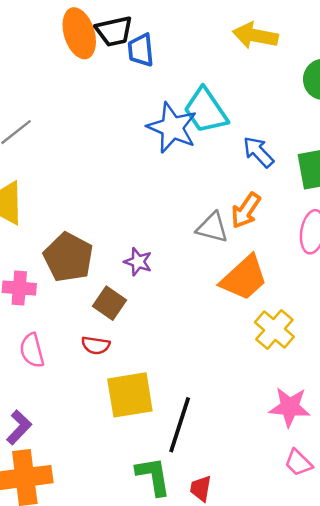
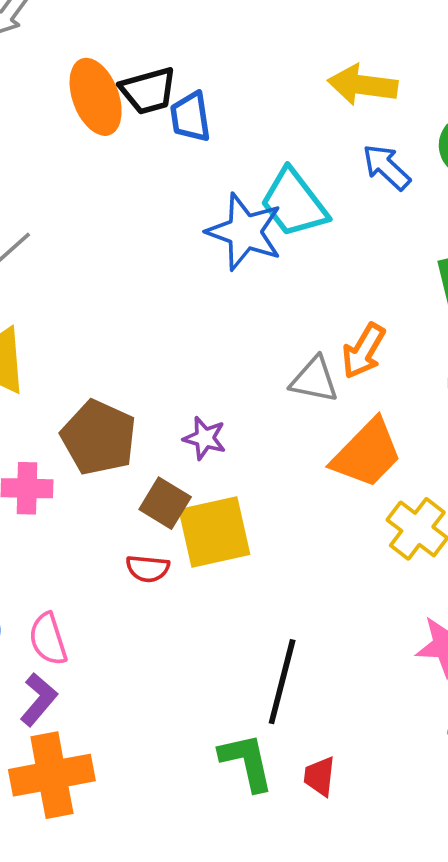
blue arrow: (258, 152) -> (386, 167), moved
pink semicircle: (32, 350) -> (48, 639), moved
yellow square: (130, 395) -> (214, 532), moved

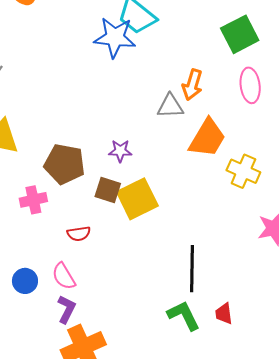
red semicircle: (148, 568) -> (79, 234), moved

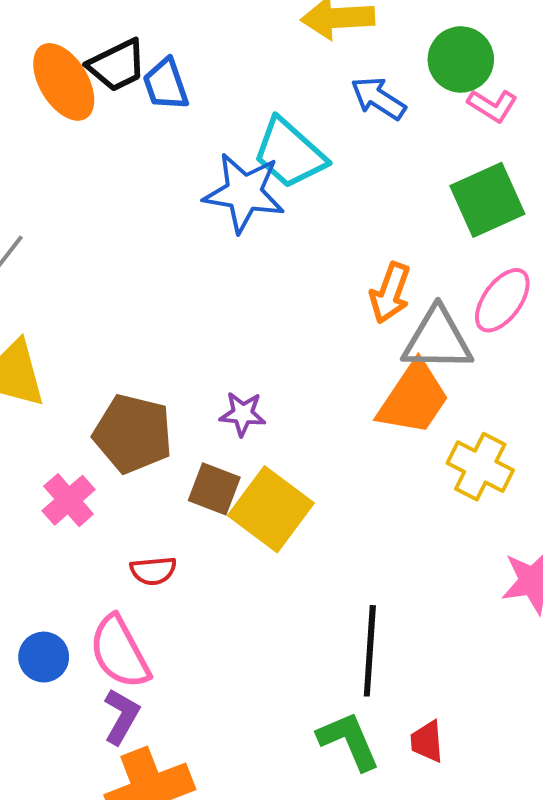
pink ellipse: (250, 85) -> (502, 300), turned 40
gray triangle: (170, 106) -> (437, 339), moved, size x1.4
yellow square: (137, 199) -> (271, 509), turned -30
pink cross: (33, 200) -> (69, 500), turned -32
pink semicircle: (64, 276) -> (120, 652), size x1.4

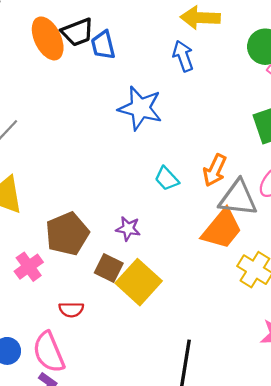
blue arrow: (378, 98) -> (183, 56), moved, turned 32
cyan trapezoid: (289, 153) -> (167, 179), moved, size x0.6
brown pentagon: (133, 434) -> (67, 234), turned 30

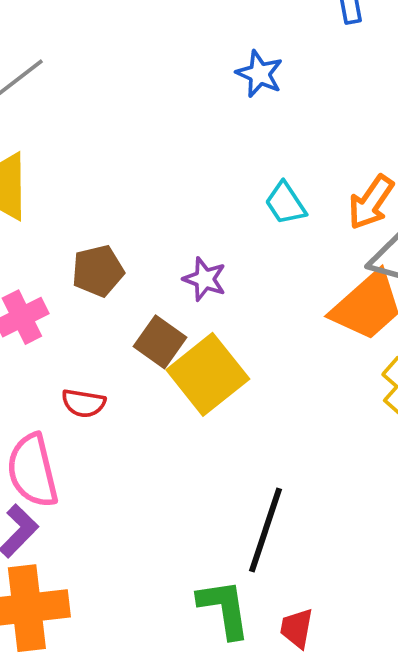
blue star: (140, 108) -> (259, 74), size x0.6
brown pentagon: (67, 234) -> (98, 271), size x0.7

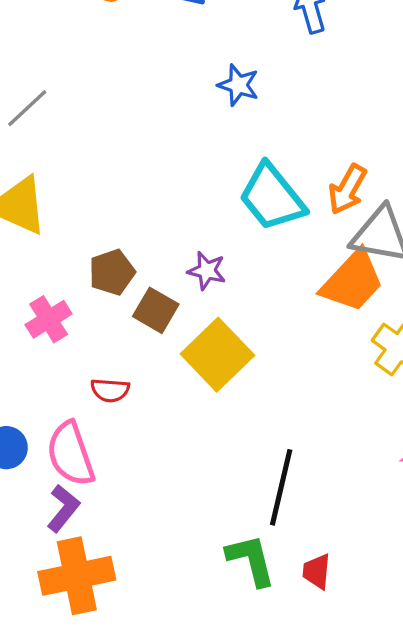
cyan trapezoid: (285, 203) -> (272, 197), size x1.8
brown square: (160, 342) -> (156, 310), moved

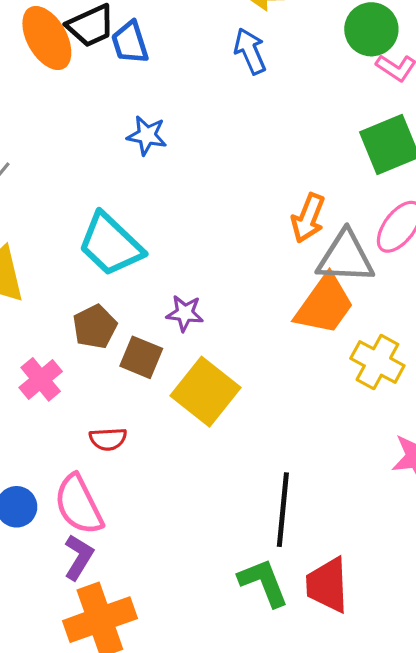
blue star: (238, 85) -> (147, 135), moved
cyan trapezoid: (272, 197) -> (110, 244), moved
red trapezoid: (317, 571) -> (327, 585), size x1.6

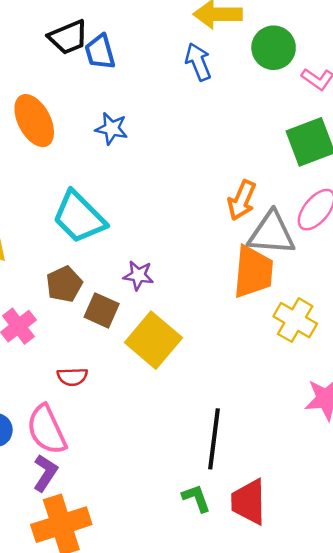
green circle: (371, 29) -> (274, 48), moved
orange ellipse: (47, 38) -> (34, 121), moved
orange trapezoid: (325, 305) -> (253, 272), turned -32
green L-shape: (263, 583) -> (196, 498), size x0.7

